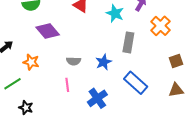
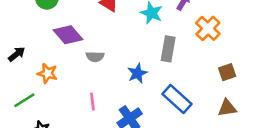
gray semicircle: (74, 61) -> (95, 57), moved

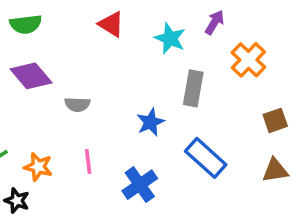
purple diamond: (68, 35) -> (31, 76), moved
gray semicircle: (95, 57) -> (77, 104), moved
orange star: (47, 73) -> (38, 167), moved

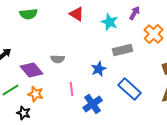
purple diamond: (31, 76) -> (32, 70), moved
gray rectangle: (193, 88) -> (123, 50), turned 66
pink line: (88, 161) -> (72, 89), moved

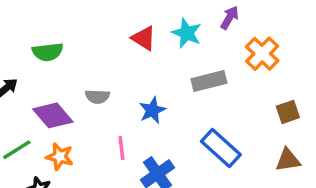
green semicircle: (29, 14) -> (48, 52), moved
red triangle: (77, 14) -> (144, 38), moved
blue star: (99, 69) -> (152, 110), moved

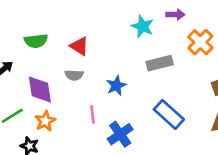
purple arrow: (230, 18) -> (175, 15), turned 60
red triangle: (144, 38) -> (79, 46), moved
purple diamond: (53, 115) -> (40, 89), turned 32
orange star: (60, 157) -> (45, 121), turned 30

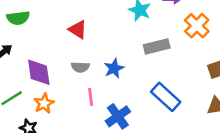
green semicircle: (36, 41) -> (18, 18), moved
gray semicircle: (74, 75) -> (80, 67), moved

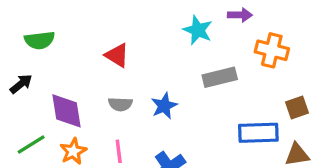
orange cross: (197, 26) -> (272, 50), turned -30
pink line: (91, 97) -> (119, 151), moved
blue rectangle: (166, 97) -> (258, 133), moved, turned -44

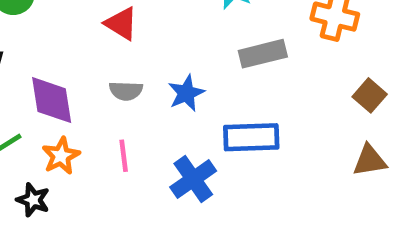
brown square: (297, 108) -> (370, 95), turned -30
blue rectangle: (258, 133) -> (251, 137), moved

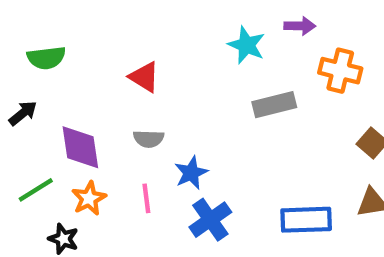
blue star: (186, 93) -> (191, 173), moved
blue rectangle: (251, 137) -> (306, 220), moved

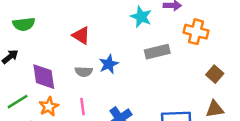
blue star: (191, 173) -> (109, 64), moved

